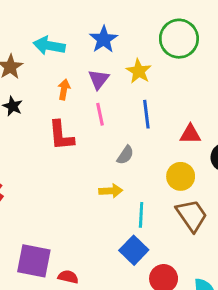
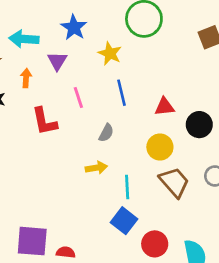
purple triangle: (99, 79) -> (57, 61), moved
orange arrow: (64, 89) -> (26, 78), moved

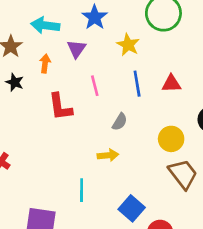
red triangle: (164, 107) -> (171, 84), moved
cyan line: (127, 187) -> (82, 190), moved

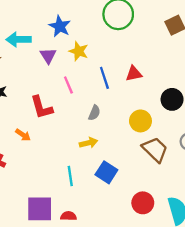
yellow star: (128, 45) -> (79, 51), moved
orange arrow: (45, 64) -> (23, 135), moved, turned 126
blue square: (132, 208) -> (106, 172), moved

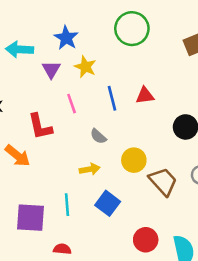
gray semicircle: (94, 113) -> (98, 136), turned 105
yellow circle: (140, 121) -> (134, 160), moved
orange arrow: (23, 135) -> (17, 156), size x1.5
purple square: (40, 209) -> (30, 218), moved

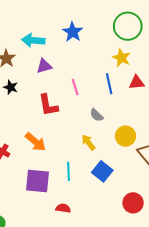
yellow star: (85, 67) -> (121, 58), moved
purple triangle: (51, 70) -> (44, 66), moved, turned 42
orange arrow: (17, 156) -> (36, 142), moved
yellow arrow: (90, 169) -> (88, 142), turned -119

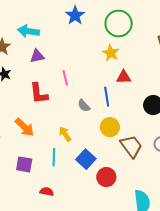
blue star: (73, 32) -> (75, 15), moved
blue line: (109, 84) -> (107, 97), moved
yellow arrow: (88, 142) -> (65, 134), moved
purple square: (38, 181) -> (24, 164), size x0.7
red circle: (133, 203) -> (106, 177), moved

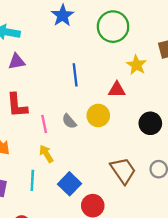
yellow star: (111, 53) -> (136, 65), moved
pink line: (65, 78) -> (44, 124), moved
blue line: (107, 97) -> (75, 75), moved
yellow circle: (110, 127) -> (98, 116), moved

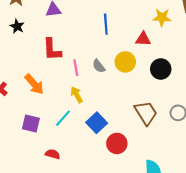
yellow star: (136, 65) -> (162, 17), turned -30
black circle: (150, 123) -> (161, 69), moved
cyan line: (32, 180) -> (63, 118), turned 36

